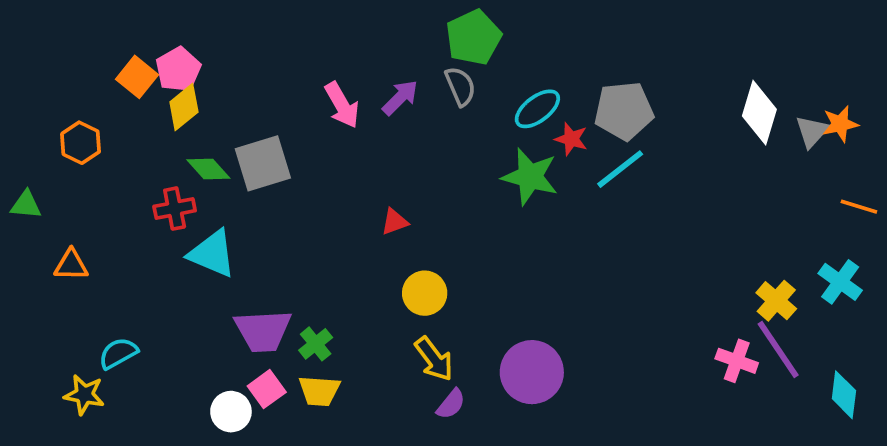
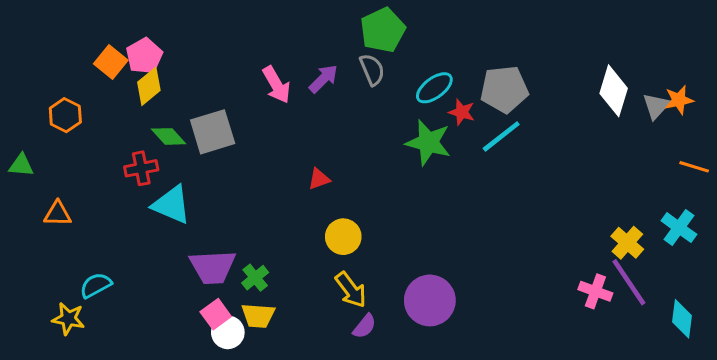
white circle: (231, 412) -> (228, 332), moved

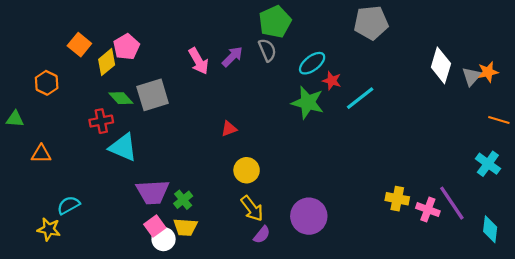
pink pentagon: (144, 56) -> (126, 47), moved
gray pentagon: (504, 89) -> (371, 23), moved
yellow cross: (627, 243) -> (397, 199), moved, turned -30

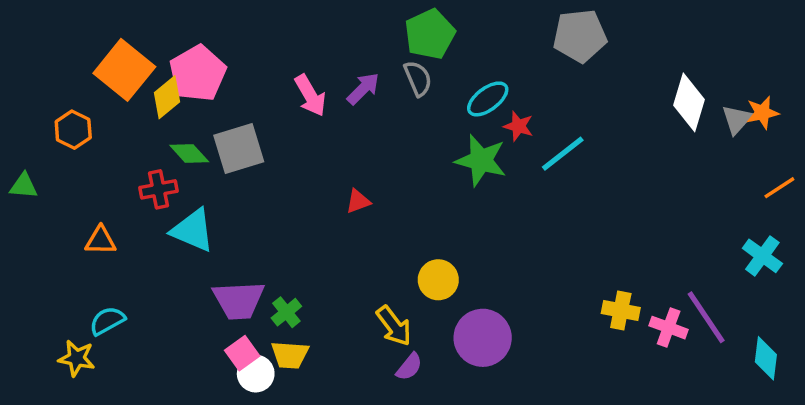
orange square: (79, 45) -> (124, 70), size x1.6
pink pentagon: (126, 47) -> (198, 73), size x1.4
orange line: (499, 120) -> (779, 188), turned -50
orange triangle: (41, 154) -> (100, 241), moved
yellow circle: (247, 170) -> (438, 280), moved

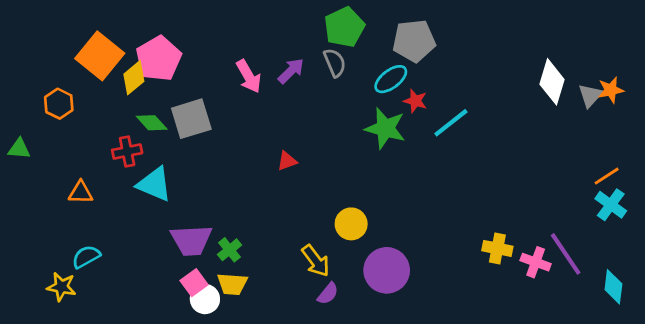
gray pentagon: (580, 36) -> (414, 41), moved
orange line: (779, 188) -> (607, 176), moved

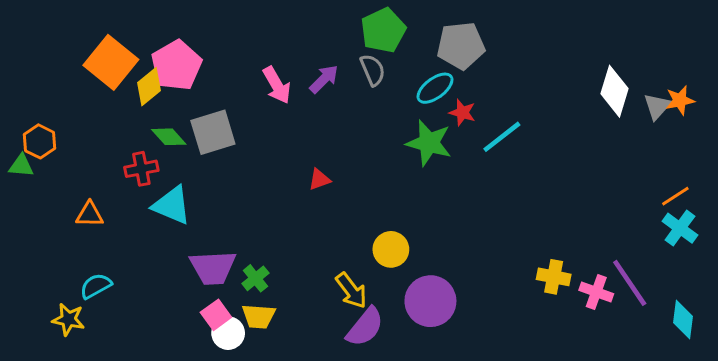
orange hexagon: (59, 104) -> (39, 141), moved
purple semicircle: (328, 294) -> (365, 327), size x1.6

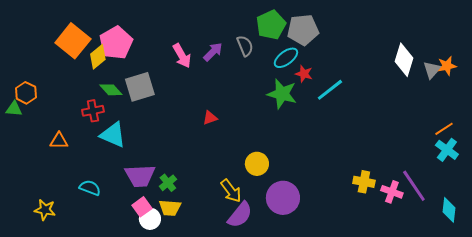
green pentagon: (383, 30) -> (271, 25), moved
cyan semicircle: (96, 286) -> (90, 188), moved, turned 50

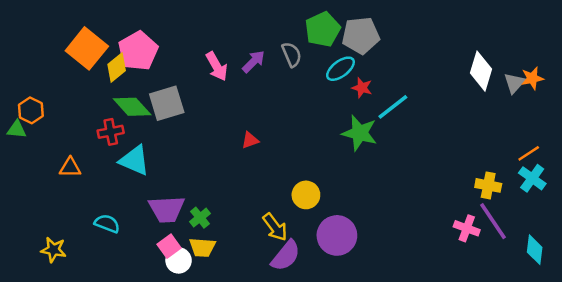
green diamond: (111, 90) -> (132, 107), size x1.4
green star: (282, 94) -> (360, 133), moved
yellow cross: (364, 182) -> (488, 185), moved

